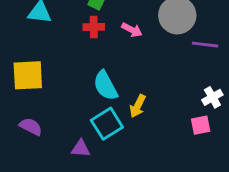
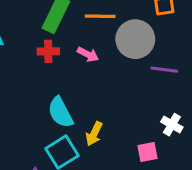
white cross: (212, 97) -> (172, 125), turned -30
pink square: (201, 125) -> (147, 152), moved

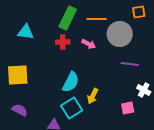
purple line: (164, 70) -> (130, 64), moved
cyan semicircle: (60, 112) -> (71, 82), turned -125

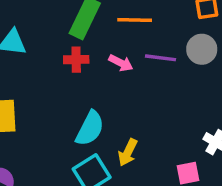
gray circle: (120, 34) -> (202, 49), moved, size x0.7
purple line: (130, 64) -> (160, 58), moved

